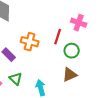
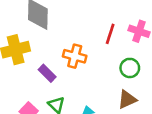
red line: (58, 37) -> (110, 34), moved

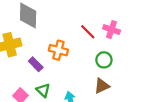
red line: (110, 34) -> (88, 32), turned -63

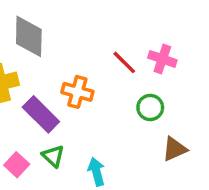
purple rectangle: (36, 64) -> (41, 114), size x1.5
brown triangle: (102, 86) -> (175, 149), moved

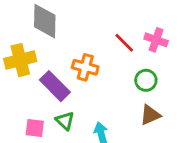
brown triangle: (175, 149) -> (150, 115), moved
pink square: (17, 165) -> (35, 128), turned -36

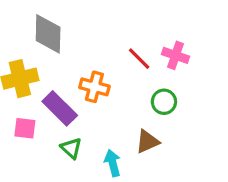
brown triangle: (150, 115) -> (147, 141), moved
pink square: (35, 128) -> (25, 128), moved

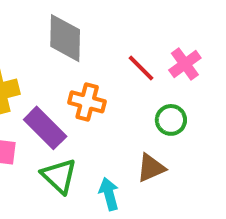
gray diamond: (48, 34) -> (65, 38), moved
pink cross: (176, 55) -> (185, 64), turned 35
green triangle: (71, 148) -> (59, 176), size x1.4

